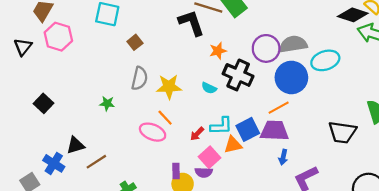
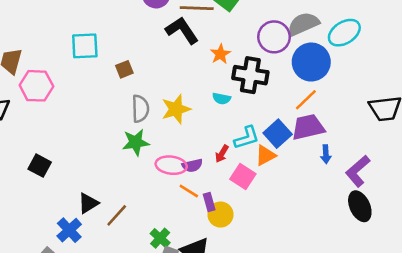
brown square: (135, 42) -> (124, 69), turned 32
green star: (107, 103) -> (136, 142), moved, size x1.5
orange line: (165, 118) -> (189, 191), moved
blue cross: (54, 163) -> (69, 230), turned 30
purple semicircle: (204, 172) -> (192, 165), moved

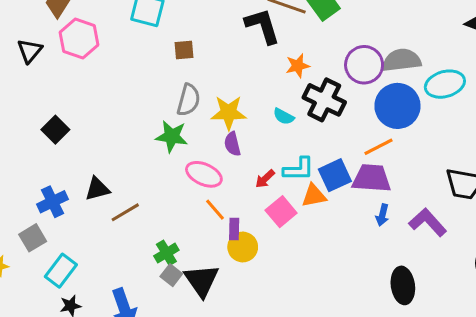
purple semicircle: (192, 165) -> (232, 144), moved, turned 72
purple L-shape: (358, 171) -> (428, 222), moved, turned 72
blue cross: (69, 230) -> (53, 202), moved

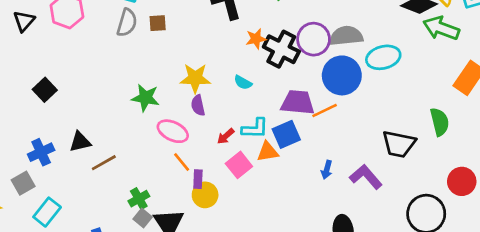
gray semicircle: (189, 100) -> (127, 23), moved
black cross: (324, 100) -> (281, 49), moved
purple trapezoid: (372, 178) -> (298, 102), moved

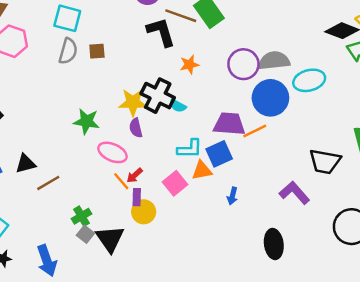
black cross: (281, 49) -> (158, 96), moved
red arrow: (226, 136) -> (135, 175), moved
blue arrow: (327, 170) -> (232, 196), moved

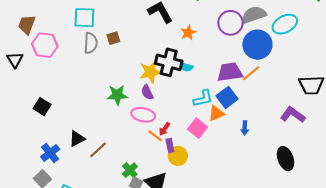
purple semicircle: (136, 128) -> (147, 92), moved

